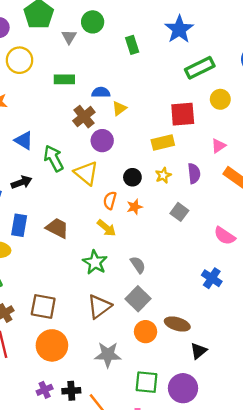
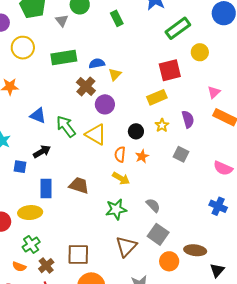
green rectangle: (64, 79) -> (64, 57), size x1.4
pink triangle: (218, 146) -> (214, 92), moved
green star: (95, 262) -> (116, 209), turned -30

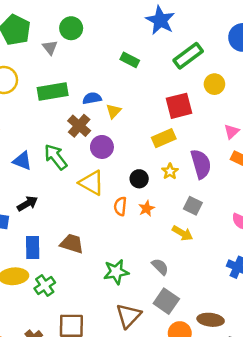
green rectangle: (117, 18) -> (130, 60), moved, turned -35
purple semicircle: (188, 119) -> (201, 164), size x1.4
green arrow: (66, 126) -> (56, 157), moved
yellow arrow: (121, 178) -> (182, 233), moved
green cross: (31, 245) -> (45, 286), moved

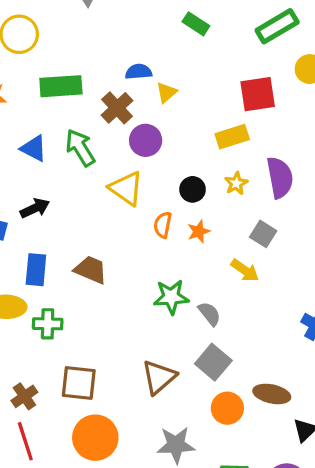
green rectangle: (53, 91) -> (61, 86), moved
green star: (116, 272) -> (171, 297), moved
green cross: (45, 286) -> (48, 324), turned 30

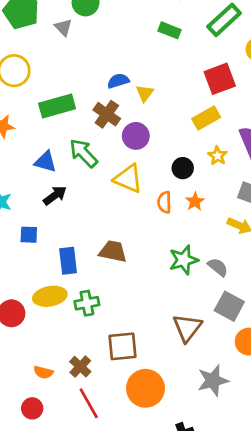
green rectangle: (196, 24) -> (170, 30), moved
black arrow: (35, 208) -> (55, 195), moved

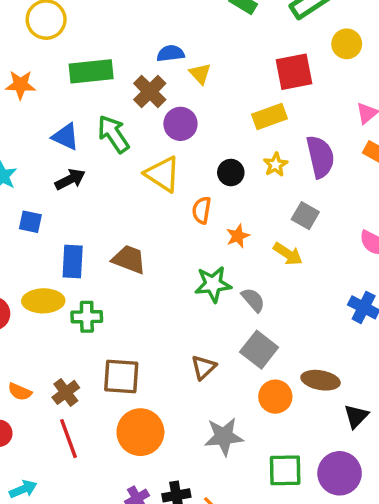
yellow triangle: (145, 93) -> (200, 74), turned -30
orange star: (195, 202) -> (238, 236), moved
brown triangle: (187, 328) -> (204, 367), size x0.7

